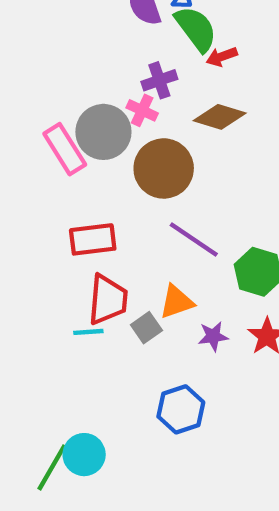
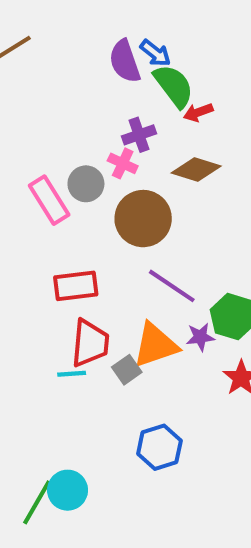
gray circle: (103, 132) -> (86, 184), size x0.7
orange triangle: (177, 302) -> (155, 345), size x1.4
purple star: (213, 336) -> (200, 337), moved

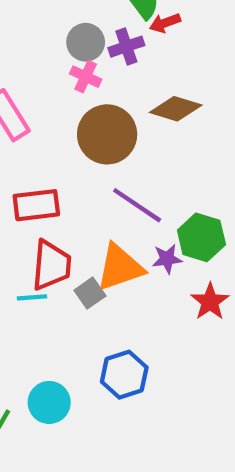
purple cross: (139, 135) -> (126, 47), moved
brown diamond: (196, 170) -> (176, 109), moved
gray circle: (86, 184) -> (86, 42), moved
cyan circle: (68, 490) -> (49, 402), moved

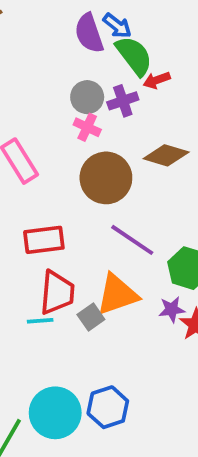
purple star: (167, 259) -> (172, 309), moved
blue hexagon: (124, 375) -> (108, 407), moved
cyan circle: (49, 402) -> (55, 413), size x1.4

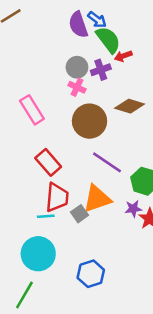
red rectangle: (44, 240) -> (48, 162), turned 56
cyan circle: (55, 413) -> (38, 254), moved

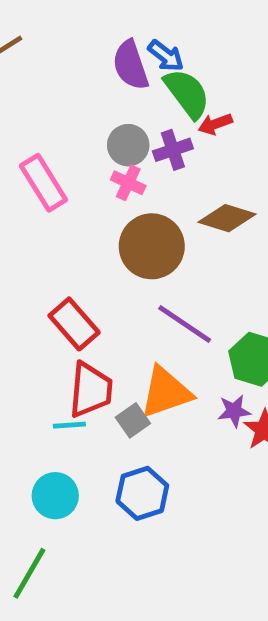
pink rectangle: (32, 110) -> (43, 183), moved
cyan circle: (38, 254) -> (55, 496), size x0.7
blue hexagon: (91, 274) -> (142, 493), moved

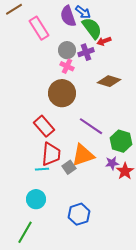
pink rectangle: (43, 183) -> (39, 28), moved
brown circle: (152, 246) -> (62, 93), moved
blue hexagon: (142, 493) -> (79, 214), moved

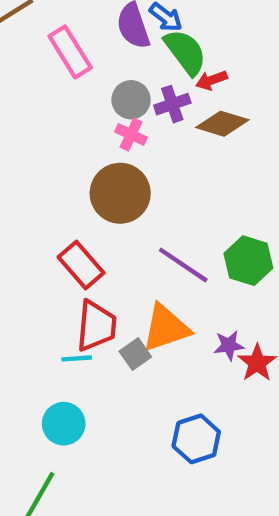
brown diamond: (109, 81) -> (222, 124), moved
green hexagon: (121, 141) -> (248, 261), moved
blue hexagon: (79, 214) -> (196, 439), moved

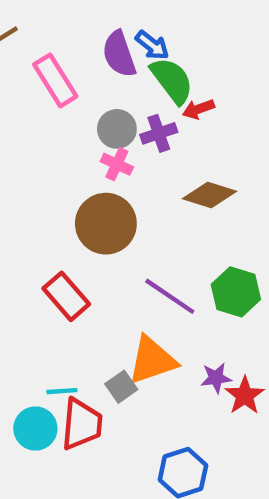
brown diamond: (222, 124) -> (209, 195), moved
red trapezoid: (96, 326) -> (82, 424), moved
cyan circle: (64, 424) -> (35, 428), moved

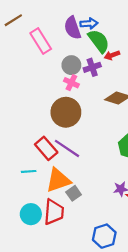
blue arrow: (152, 45) -> (89, 23), turned -42
purple line: (170, 296) -> (67, 148), moved
orange triangle: (152, 360) -> (58, 180), moved
cyan line: (62, 391) -> (29, 171), moved

